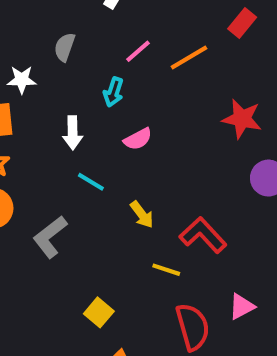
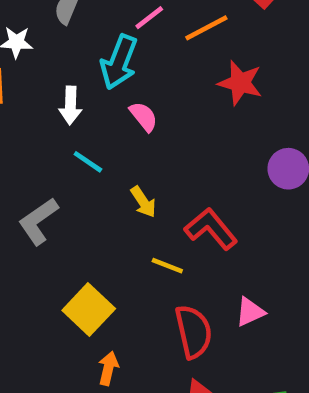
cyan arrow: (113, 92) -> (119, 62), size x1.6
red star: (242, 119) -> (240, 83), moved
pink semicircle: (138, 139) -> (144, 117), turned -104
yellow square: (99, 312) -> (89, 309), size x1.5

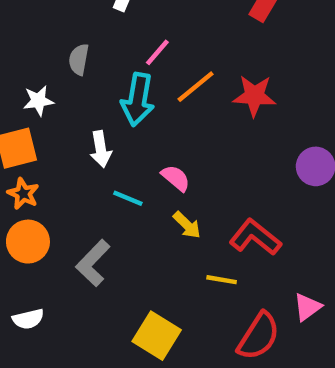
orange line: (206, 28) -> (196, 87), moved
pink semicircle: (144, 117) -> (176, 178), moved
red semicircle: (194, 332) -> (259, 336), turned 57

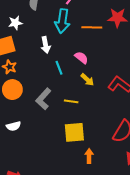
orange line: (196, 87) -> (92, 27), moved, turned 42
cyan line: (128, 198) -> (59, 68), turned 48
yellow line: (222, 280) -> (71, 101), moved
yellow square: (157, 336) -> (74, 132), turned -35

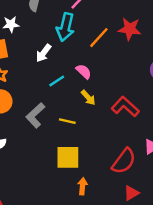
orange line: (92, 27) -> (99, 38), turned -54
white arrow: (46, 45) -> (43, 53), turned 42
cyan line: (59, 68) -> (57, 81), turned 72

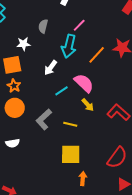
pink semicircle: (84, 71) -> (84, 83), size x1.5

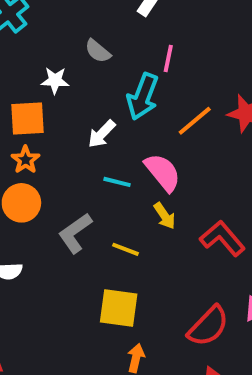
pink line: (79, 25) -> (168, 58), turned -40
gray semicircle: (43, 26) -> (98, 51), turned -72
cyan line: (61, 91) -> (117, 182), turned 40

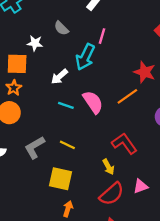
orange line: (195, 121) -> (127, 96), moved
yellow arrow: (165, 216) -> (108, 167), moved
gray L-shape: (75, 233) -> (35, 147), moved

